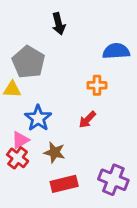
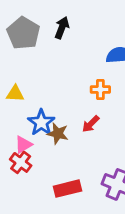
black arrow: (59, 24) -> (62, 28), turned -145
gray pentagon: (29, 62) -> (23, 33), moved
brown star: (55, 152) -> (58, 134), moved

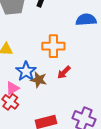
orange cross: (100, 90) -> (53, 46), moved, size x1.5

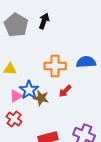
blue semicircle: (86, 20) -> (86, 62), moved
pink triangle: (12, 88) -> (16, 96), moved

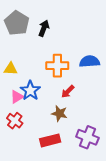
black arrow: (44, 21) -> (44, 28), moved
brown star: (41, 98) -> (59, 113), moved

